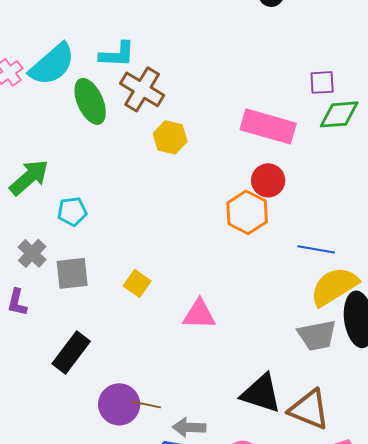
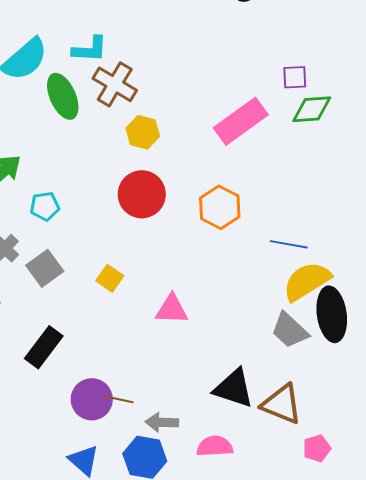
pink rectangle: (268, 126) -> (241, 121), turned -52
red circle: (268, 180) -> (142, 194), moved, size x1.4
gray square: (72, 273) -> (45, 268), turned -30
gray trapezoid: (317, 335) -> (290, 330), turned 54

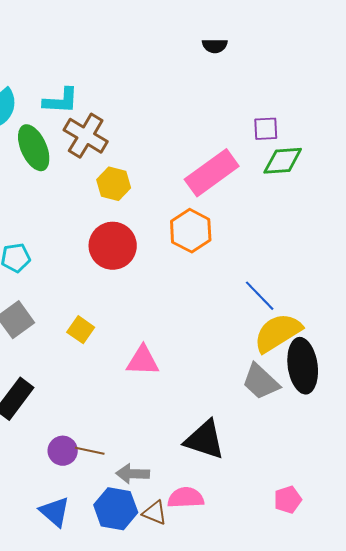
orange hexagon: (220, 207) -> (191, 231), moved
blue line: (289, 244) -> (260, 296), turned 36
purple circle: (92, 399) -> (63, 451), size x0.7
brown triangle: (282, 404) -> (155, 513), moved, size x0.6

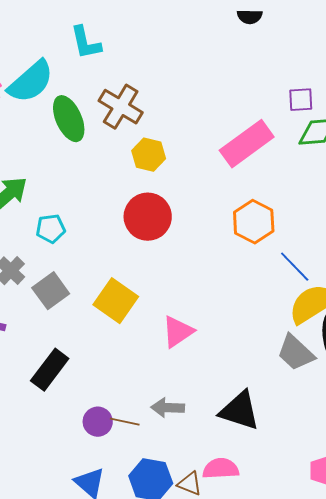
cyan L-shape: (61, 101) -> (86, 43), moved, turned 75
orange hexagon: (191, 231) -> (254, 222), moved
yellow square: (81, 330) -> (116, 301), size x1.6
pink triangle: (143, 361) -> (178, 332), turned -36
gray arrow: (133, 474) -> (168, 408), moved

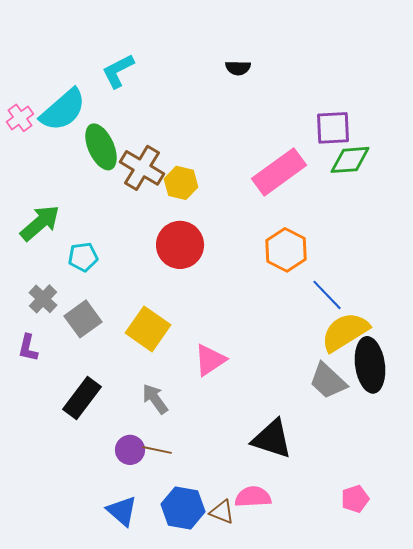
black semicircle: (250, 17) -> (238, 68), moved
cyan L-shape: (86, 43) -> (118, 71), turned 75
purple square: (301, 100) -> (333, 128), size x1.4
brown cross: (121, 107) -> (142, 168), moved
gray arrow: (168, 408) -> (155, 399), moved, turned 52

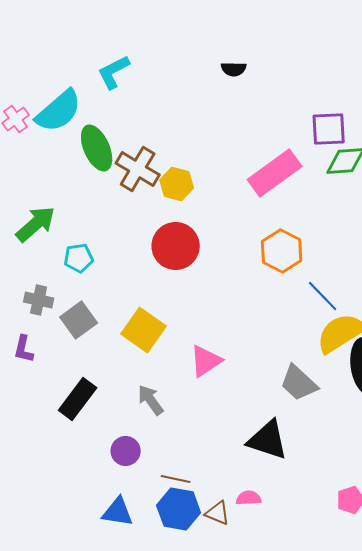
gray cross: (43, 299) -> (39, 300), turned -32
gray trapezoid: (328, 381) -> (299, 383), moved
brown line: (157, 450) -> (176, 479), moved
pink semicircle: (253, 497) -> (249, 498), size x0.7
blue triangle: (122, 511) -> (118, 512), turned -32

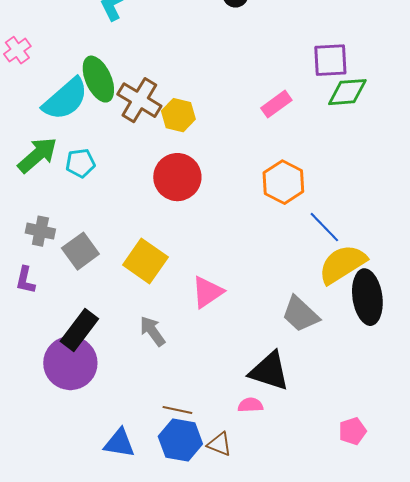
cyan semicircle: (59, 111) -> (65, 99), moved
pink rectangle: (275, 173) -> (276, 104), size x0.6
cyan pentagon: (79, 258) -> (80, 163), moved
purple circle: (126, 451) -> (70, 363), moved, size x1.8
pink semicircle: (249, 498) -> (250, 405), moved

